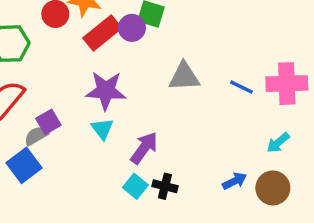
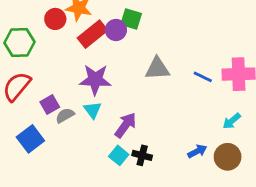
gray semicircle: (36, 136) -> (65, 115), moved

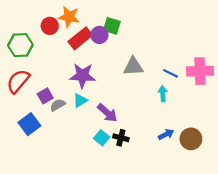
cyan triangle: (92, 110) -> (80, 100), turned 35
cyan arrow: (232, 121) -> (163, 94), moved, turned 126
purple arrow: (126, 125) -> (107, 113), turned 95

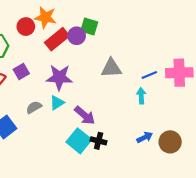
blue line: (171, 73) -> (149, 75), turned -49
purple square: (45, 96) -> (21, 72), moved
cyan square: (102, 138) -> (79, 141), size x1.5

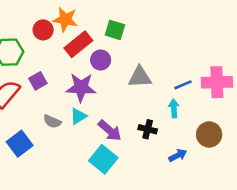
purple circle: (77, 36) -> (101, 60), moved
gray semicircle: (34, 107) -> (52, 121), turned -126
black cross: (99, 141) -> (148, 129), moved
brown circle: (170, 142) -> (209, 134), moved

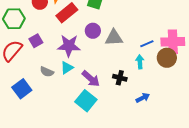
purple circle: (101, 60) -> (93, 31), moved
brown circle: (209, 134) -> (167, 58), moved

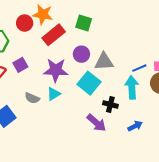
cyan arrow: (140, 62) -> (132, 87), size x1.5
purple arrow: (91, 79) -> (96, 123), moved
cyan square: (86, 101) -> (89, 83), moved

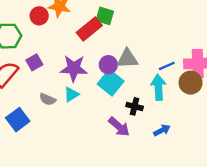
red rectangle: (54, 35) -> (89, 29), moved
purple circle: (81, 54) -> (108, 65), moved

